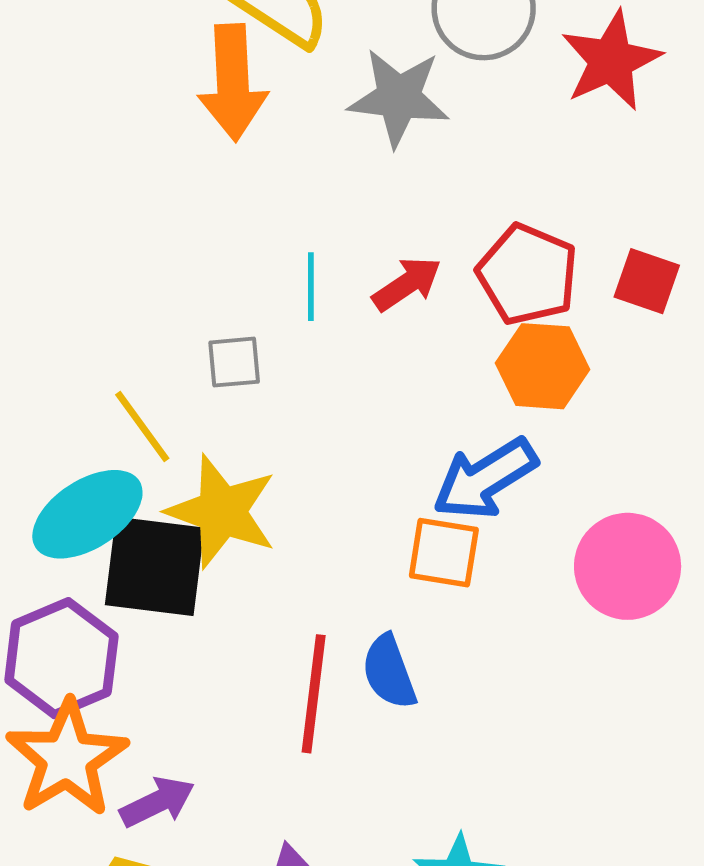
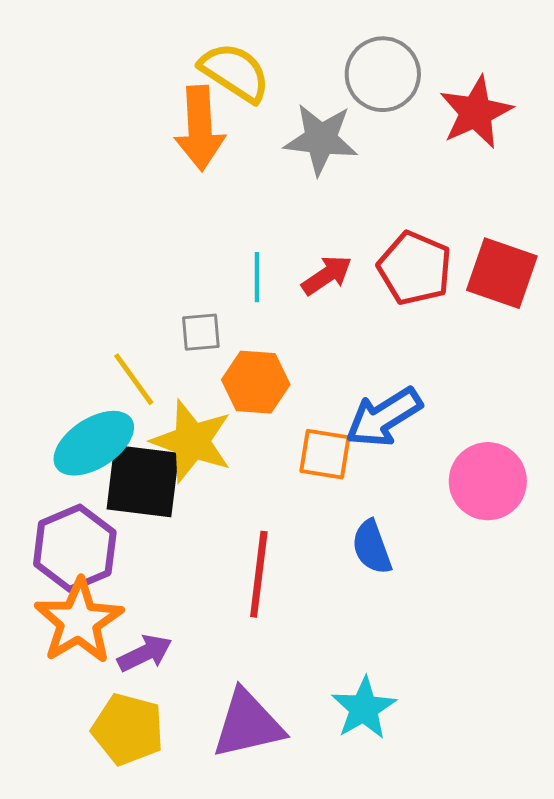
red square: (647, 281) -> (502, 273), size x1.5
orange hexagon: (543, 366) -> (256, 382), moved
orange square: (444, 553) -> (325, 454), moved
blue semicircle: (389, 672) -> (372, 547), moved

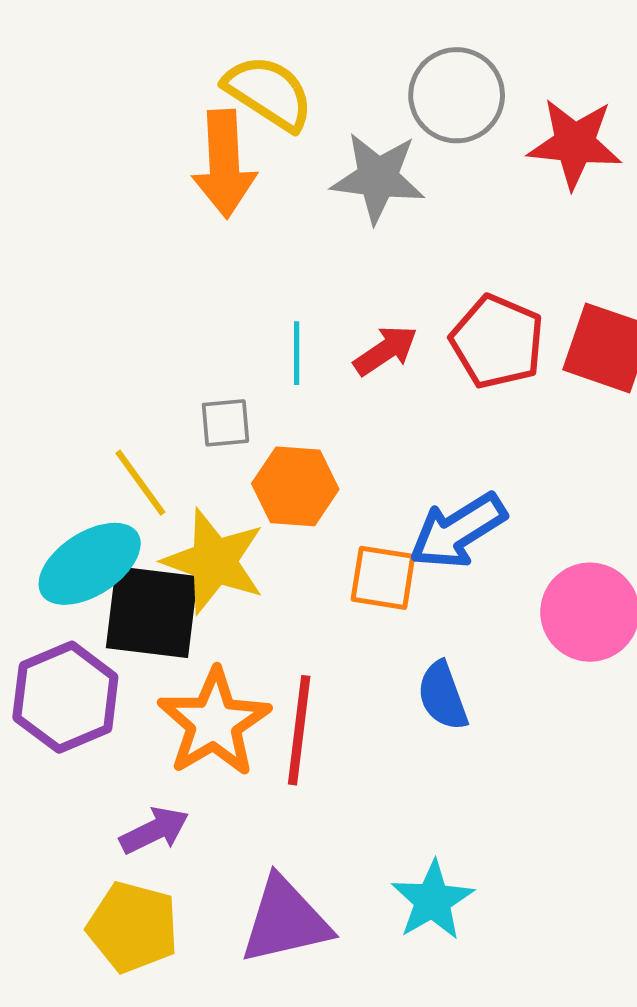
red star: (476, 112) -> (575, 143), turned 30
orange star: (79, 621) -> (214, 723), moved

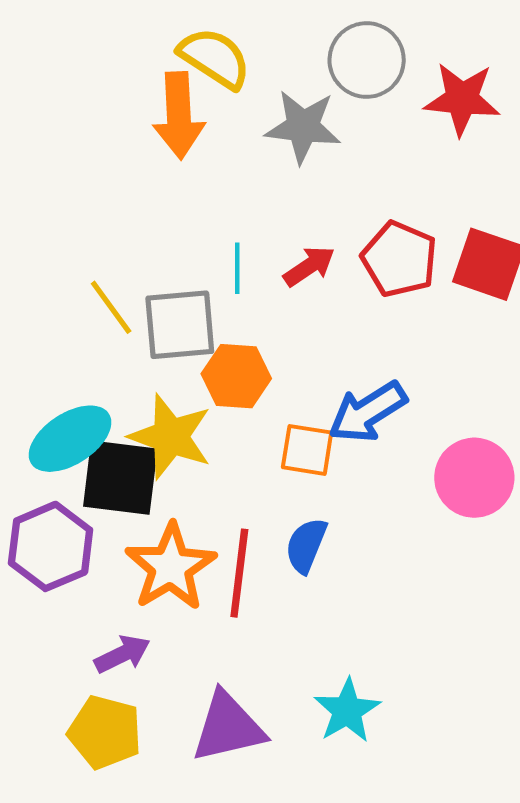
gray square: (225, 423) -> (180, 325), size x1.8
yellow line: (140, 483) -> (111, 307), moved
blue semicircle: (443, 696) -> (306, 545), moved, turned 42

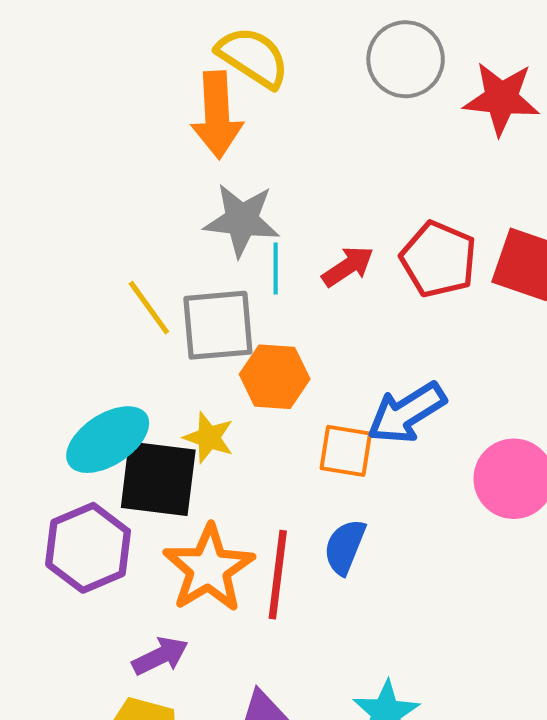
gray star: (303, 127) -> (242, 220), moved
yellow star: (171, 437) -> (209, 438), size x0.6

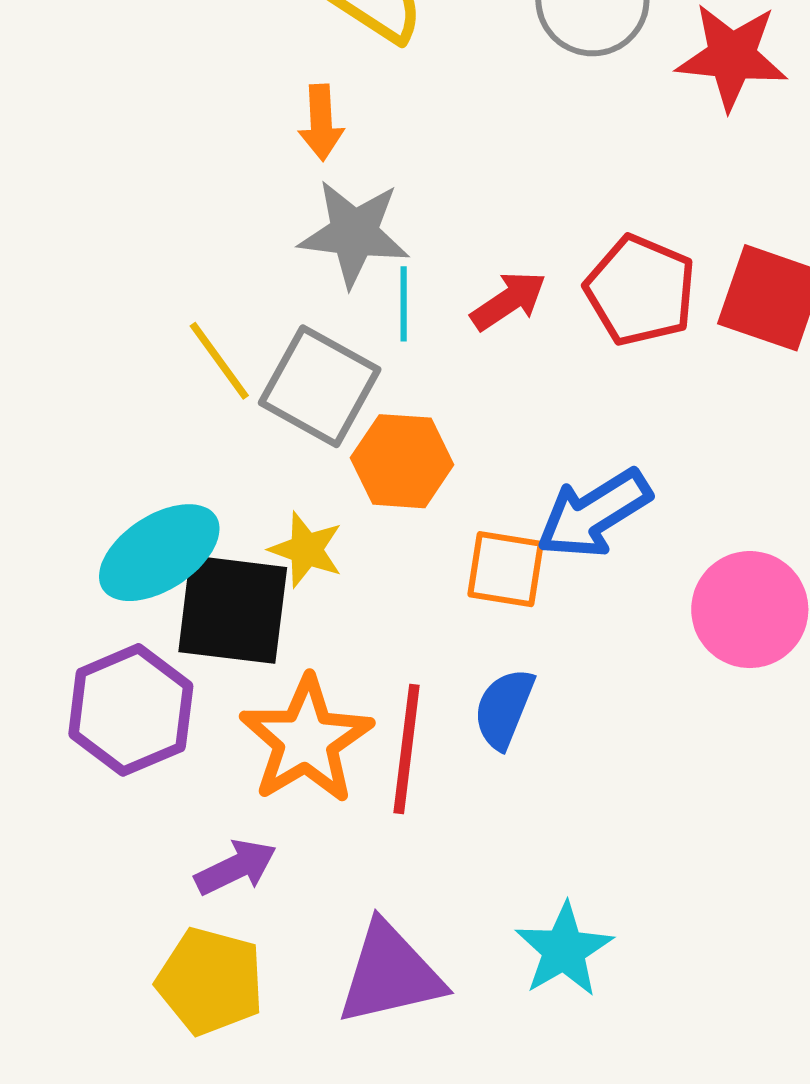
orange arrow: (217, 115) -> (321, 122), moved, size x0.6
gray square: (218, 325) -> (320, 386), turned 34

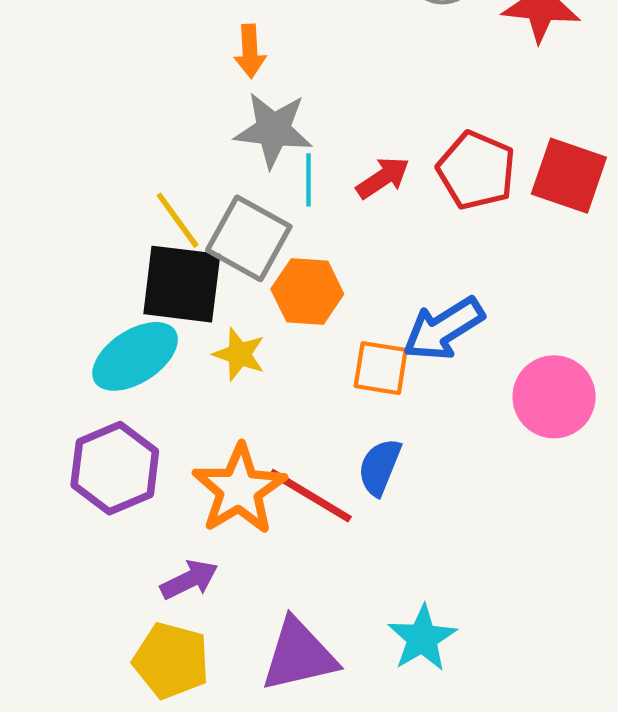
black square: (233, 610) -> (182, 284), moved
red line: (407, 749) -> (311, 496), turned -66

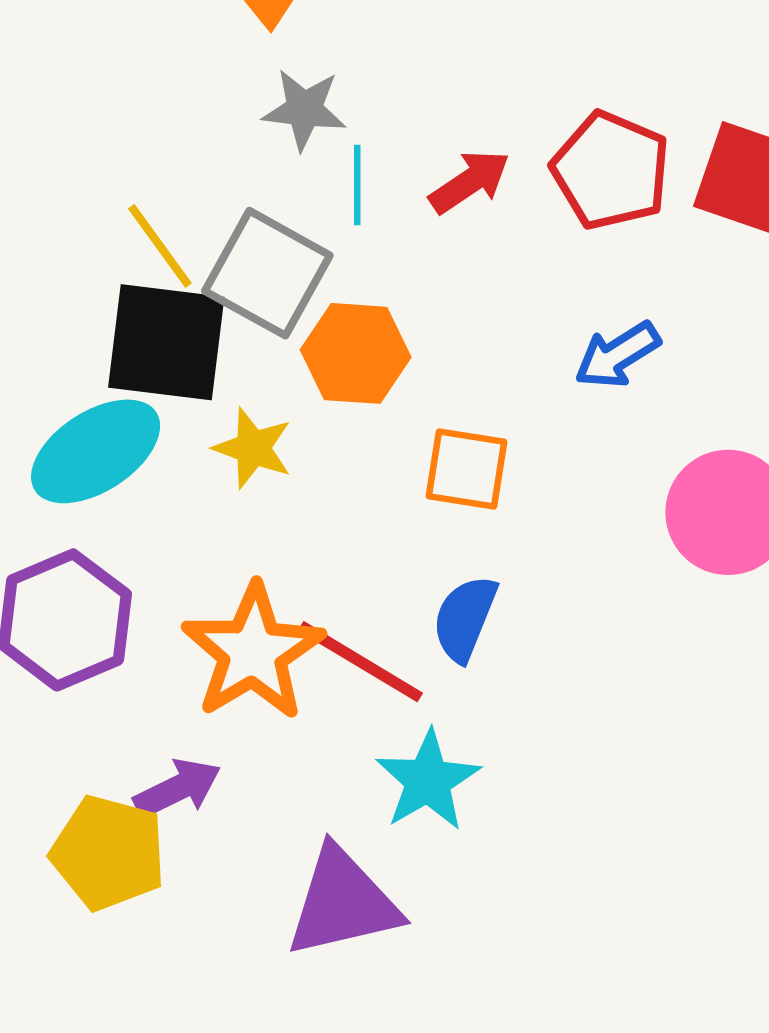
gray star: (273, 130) -> (304, 109), size x0.7
blue arrow: (443, 329) -> (617, 355), moved, size x0.7
cyan star: (422, 638) -> (428, 780), moved
yellow pentagon: (171, 661) -> (108, 853), moved

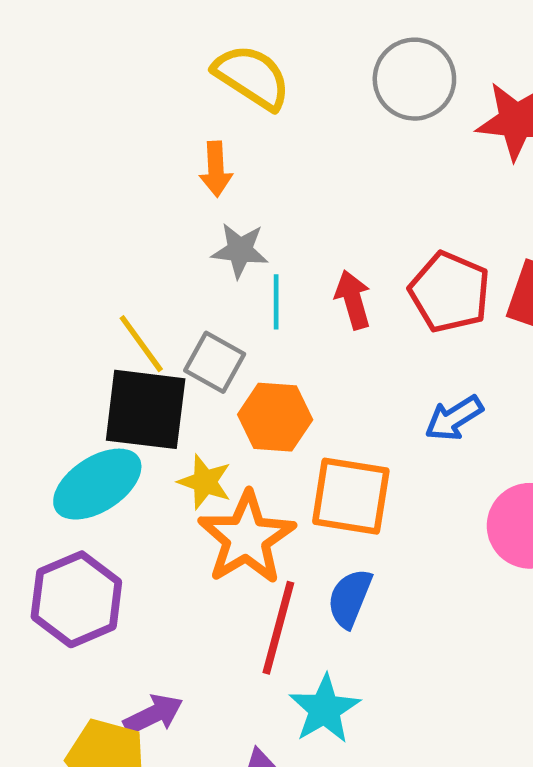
red arrow: (470, 182) -> (353, 300), turned -72
gray square: (267, 273) -> (215, 362), size x0.7
orange square: (466, 469) -> (351, 496), size x1.4
orange star: (253, 652) -> (247, 538), moved
red line: (360, 662) -> (278, 628), turned 74

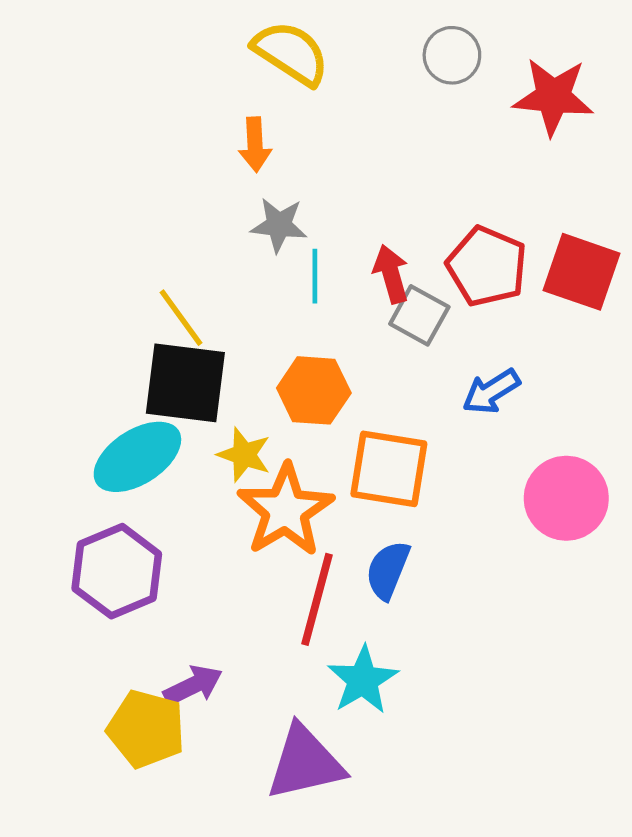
gray circle: (414, 79) -> (452, 55), size x0.7
gray square: (215, 362) -> (419, 315), moved

